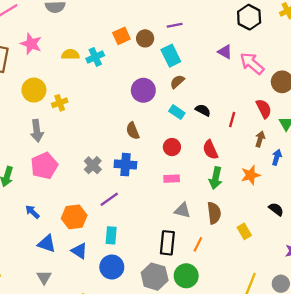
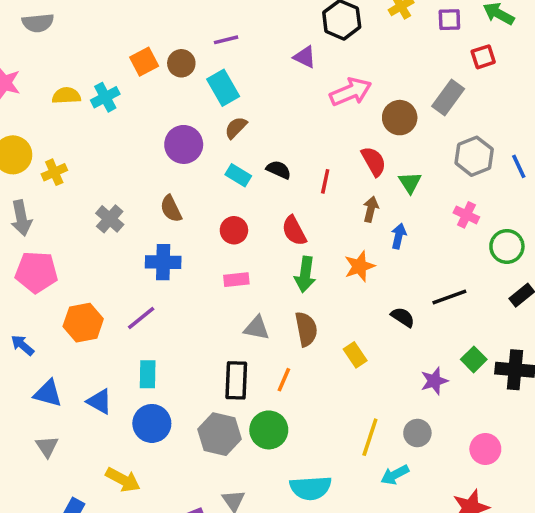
purple triangle: (225, 52) -> (305, 57), moved
pink arrow: (252, 63) -> (351, 92), turned 120
gray cross: (93, 165) -> (110, 219), moved
pink pentagon: (44, 166) -> (36, 272), turned 30
orange hexagon: (74, 217) -> (83, 323), moved

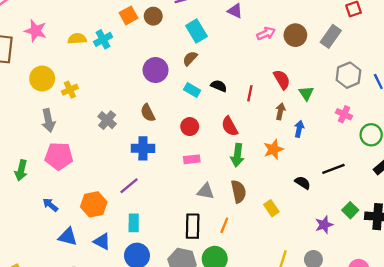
cyan rectangle: (223, 88) -> (196, 31), moved
pink arrow: (351, 92) -> (266, 34), size x0.7
brown circle: (400, 118) -> (295, 35), moved
orange hexagon: (83, 323) -> (94, 204), moved

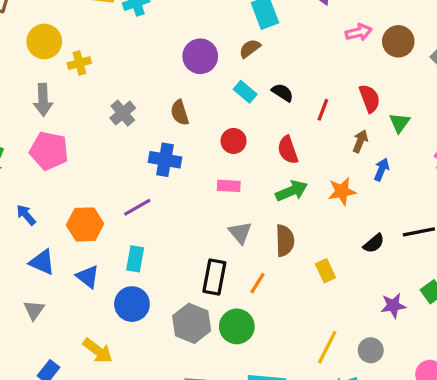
green arrow: (237, 155) -> (292, 191), turned -130
black semicircle: (303, 183) -> (374, 243), turned 98
gray triangle: (206, 191) -> (240, 233), turned 30

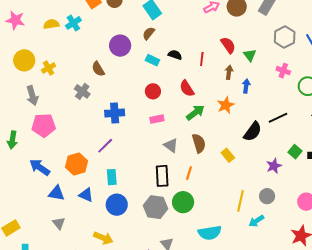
brown semicircle: (180, 113) -> (98, 69), moved
blue arrow: (26, 215) -> (40, 167), size x1.5
black semicircle: (374, 243) -> (253, 132), size x1.5

